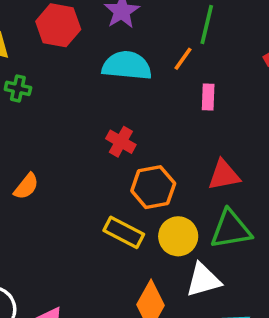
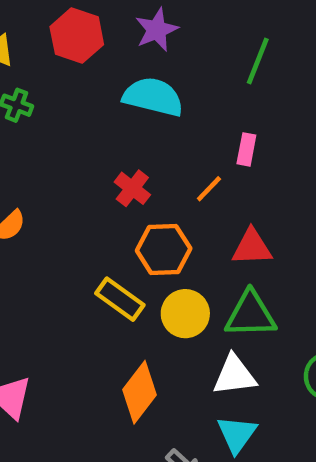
orange line: (183, 59) -> (209, 189), moved
white triangle: (203, 280) -> (234, 375), moved

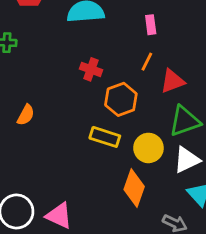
orange line: (209, 189) -> (147, 62), moved
yellow circle: (185, 314) -> (148, 148), moved

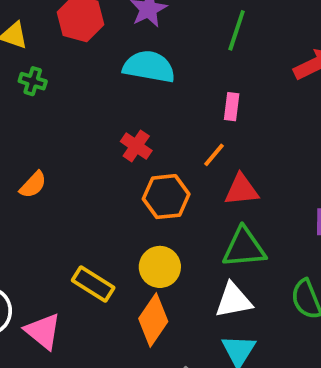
yellow rectangle: (105, 137) -> (93, 284), moved
yellow circle: (148, 148) -> (160, 267), moved

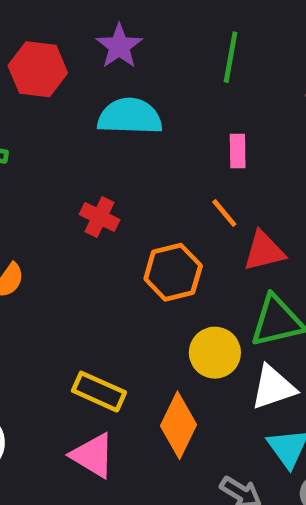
red cross: (136, 146) -> (100, 217), moved
orange line: (214, 155) -> (224, 213), turned -72
yellow circle: (160, 267) -> (215, 353), moved
pink triangle: (43, 331) -> (93, 456), moved

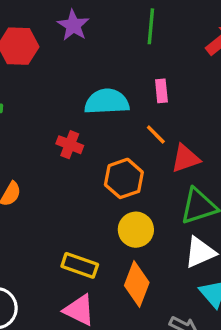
cyan semicircle: (130, 116) -> (107, 102), moved
yellow circle: (215, 353) -> (136, 230), moved

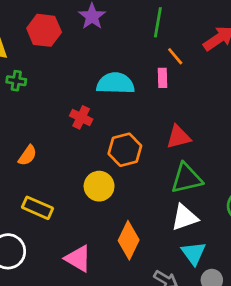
orange line: (156, 135) -> (175, 56), moved
yellow circle: (136, 230) -> (99, 186), moved
yellow rectangle: (80, 265) -> (38, 208), moved

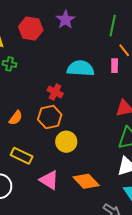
orange hexagon: (125, 150) -> (50, 117), moved
orange diamond: (129, 240) -> (86, 181), turned -72
pink triangle: (78, 258) -> (49, 180), moved

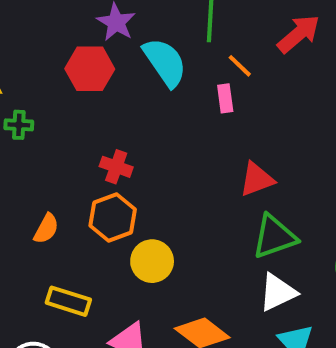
red hexagon: (31, 28) -> (90, 69), moved
cyan semicircle: (81, 68) -> (165, 62), moved, turned 60

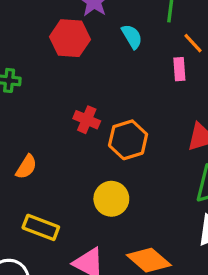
cyan semicircle: (165, 62) -> (132, 37), size x0.6
orange hexagon: (113, 218) -> (128, 140), moved

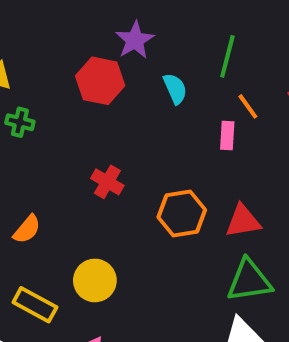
orange hexagon: (128, 140) -> (182, 214), moved
yellow circle: (111, 199) -> (95, 280), moved

